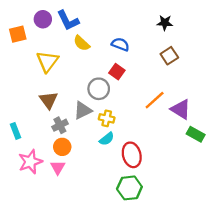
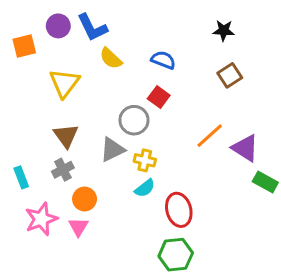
gray cross: (60, 125) -> (63, 170), moved

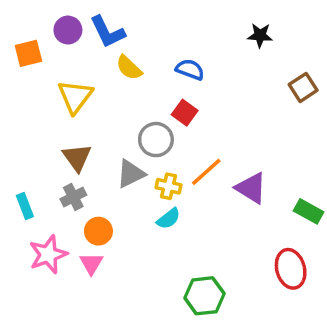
brown square: (230, 75) -> (303, 87), moved
orange line: (210, 136) -> (206, 172), moved
purple triangle: (245, 148) -> (251, 188), moved
red ellipse: (179, 210) -> (291, 269), moved

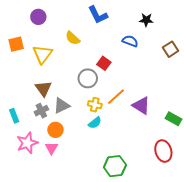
blue L-shape: (107, 32) -> (98, 15), moved
orange square: (28, 53) -> (16, 44), moved
blue semicircle: (190, 70) -> (130, 41), moved
gray triangle: (131, 174) -> (62, 106), moved

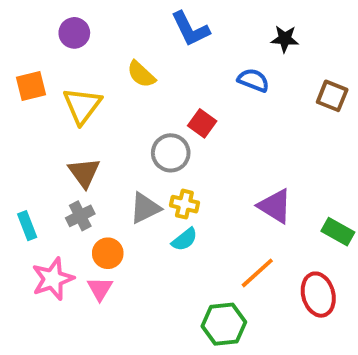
brown square: (170, 49) -> (332, 96), turned -35
orange line: (116, 97) -> (257, 273), moved
gray triangle: (62, 106) -> (145, 208), moved

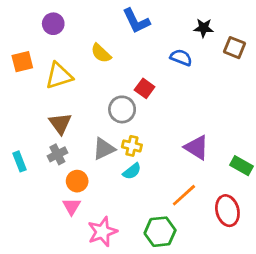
brown square: (332, 96) -> (234, 48), moved
yellow triangle: (82, 106) -> (59, 76), turned 36
pink star: (53, 279) -> (102, 232), moved

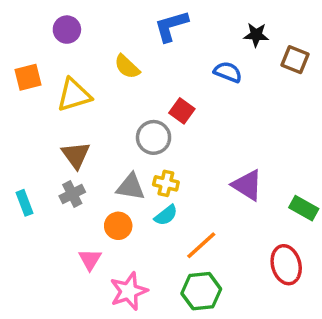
blue L-shape: (136, 21) -> (171, 26), turned 100
gray triangle: (104, 149) -> (131, 187), turned 35
orange circle: (77, 181) -> (118, 226), moved
orange line: (184, 195) -> (201, 245), moved

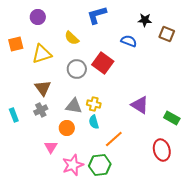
red square: (182, 111) -> (103, 63), size x1.5
gray circle: (154, 137) -> (77, 69), moved
cyan semicircle: (166, 215) -> (94, 122), turned 112
green hexagon: (201, 291) -> (100, 165), moved

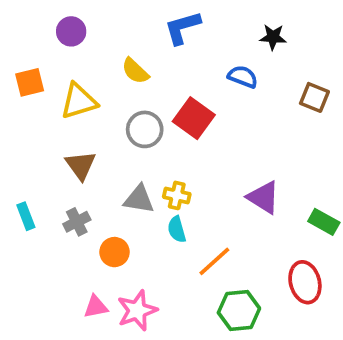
brown square: (167, 34) -> (314, 97), moved
gray cross: (41, 110) -> (77, 222), moved
orange circle: (67, 128) -> (115, 252), moved
pink triangle: (51, 147) -> (96, 307), moved, turned 48
green hexagon: (100, 165) -> (239, 310), moved

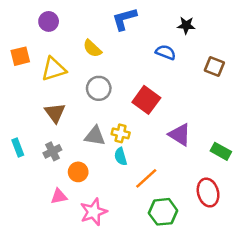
red square: (194, 118) -> (146, 100), moved
pink triangle: (96, 307) -> (59, 196), moved

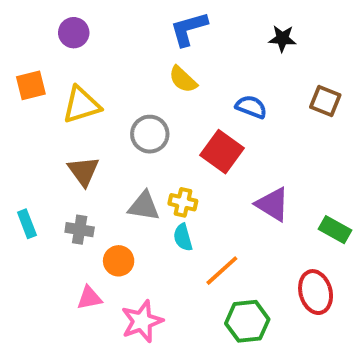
yellow semicircle: (92, 48) -> (183, 79), moved
blue semicircle: (166, 52) -> (251, 107), moved
gray cross: (52, 151) -> (80, 230), turned 36

